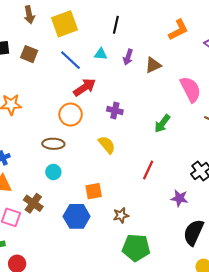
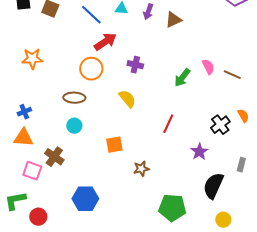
pink semicircle: (190, 89) -> (208, 67), moved, size x0.6
purple star: (179, 198) -> (199, 152), turned 30
blue hexagon: (77, 216) -> (85, 199), moved
green pentagon: (136, 248) -> (172, 208), moved

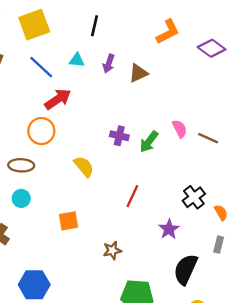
purple cross: (135, 65) -> (119, 136), moved
orange semicircle: (243, 116) -> (221, 213), moved
brown star: (141, 169) -> (112, 250), moved

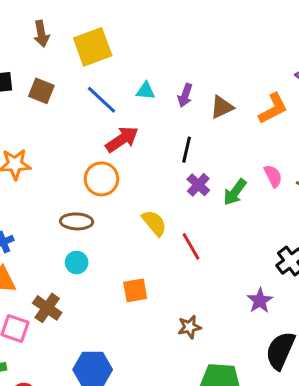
black line: (95, 26) -> (187, 150), moved
orange L-shape: (168, 32) -> (273, 109), moved
purple cross: (119, 136) -> (198, 185), turned 30
red line: (132, 196) -> (191, 246), moved, turned -55

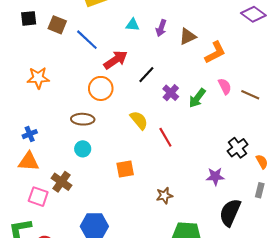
blue line: (101, 100) -> (87, 40), moved
orange L-shape: (273, 109) -> (215, 52), moved
black line: (187, 150) -> (146, 75), moved, turned 30
purple star: (260, 301) -> (215, 176), turned 30

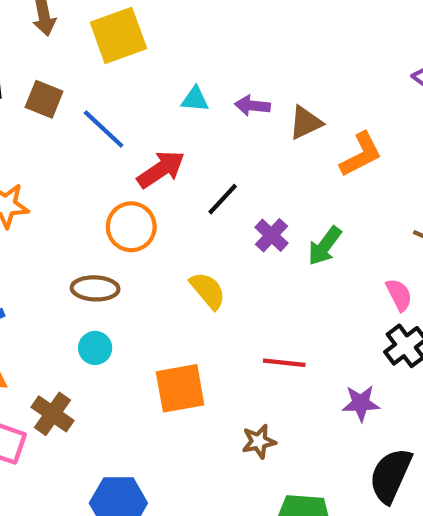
purple arrow: (161, 28) -> (252, 106), turned 77
pink semicircle: (225, 86) -> (399, 295), moved
red line: (165, 137) -> (284, 363), moved, turned -54
orange square: (125, 169) -> (180, 388), size x1.4

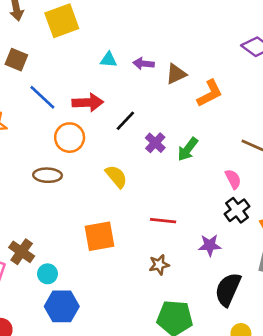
blue line: (104, 129) -> (42, 97), moved
red arrow: (161, 169) -> (88, 103), turned 32
cyan circle: (95, 348) -> (48, 274), moved
brown star: (259, 441) -> (159, 265), moved

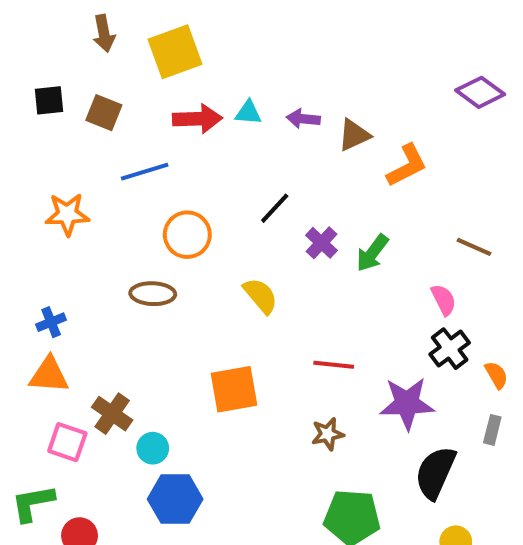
blue line: (42, 97) -> (145, 172), turned -60
red arrow: (88, 103) -> (197, 119), moved
purple star: (210, 245) -> (407, 403), size x1.5

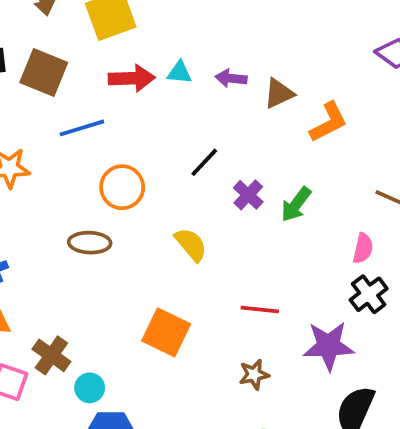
brown square: (104, 113) -> (44, 73), size x1.4
pink semicircle: (444, 300) -> (363, 248), turned 40
orange square: (234, 389) -> (166, 332), turned 36

